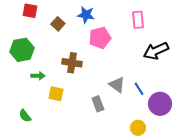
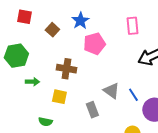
blue star: (86, 15) -> (80, 21), turned 30
yellow square: (56, 94) -> (59, 97), moved
green semicircle: (25, 116) -> (45, 122), moved, turned -40

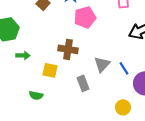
brown cross: (66, 69) -> (68, 49), moved
gray triangle: (111, 91) -> (102, 64), turned 36

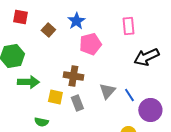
green arrow: (23, 55) -> (28, 82), size x1.5
gray rectangle: (83, 83) -> (77, 103), moved

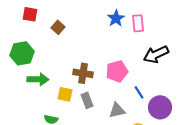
blue star: (76, 21) -> (116, 18), moved
pink pentagon: (90, 44) -> (117, 71), moved
gray triangle: (107, 91) -> (117, 110), moved, turned 36

